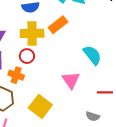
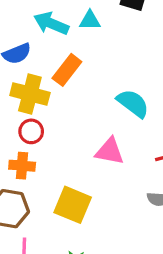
yellow cross: (32, 33) -> (30, 94), turned 30
pink triangle: (71, 80) -> (110, 151), turned -30

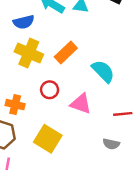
orange rectangle: (67, 70) -> (66, 53), moved
red circle: (31, 131) -> (50, 90), moved

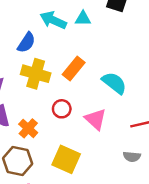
blue semicircle: (24, 22) -> (26, 43), turned -36
pink triangle: (81, 104) -> (96, 119), turned 30
orange cross: (15, 105) -> (28, 128), turned 36

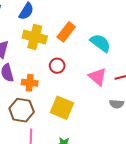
pink triangle: (96, 119) -> (98, 77), moved
orange cross: (28, 128) -> (30, 83), turned -35

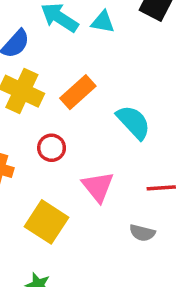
pink triangle: (98, 77) -> (98, 187), moved

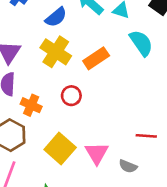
cyan semicircle: (133, 122) -> (141, 43), moved
pink triangle: (98, 187) -> (97, 153), moved

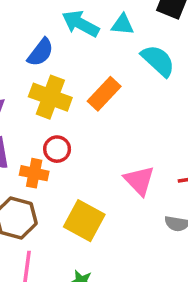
red circle: (71, 96) -> (57, 149), moved
pink triangle: (97, 153) -> (139, 181), moved

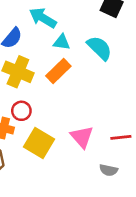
cyan triangle: (123, 24) -> (62, 42), moved
yellow square: (84, 221) -> (39, 143), moved

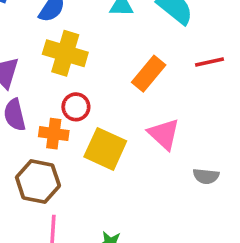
orange rectangle: (58, 71) -> (149, 74), moved
red line: (121, 137) -> (210, 62), moved

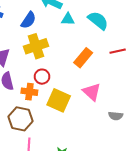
yellow cross: (65, 53) -> (36, 46), turned -35

